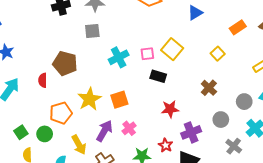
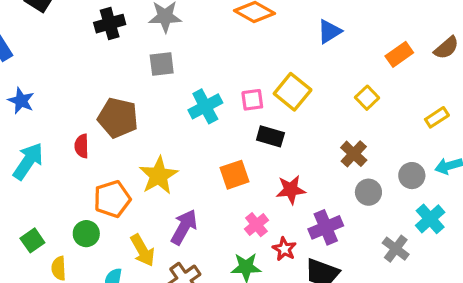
orange square: (119, 100) -> (235, 175), moved
gray circle: (221, 120) -> (368, 192), moved
pink cross: (129, 128) -> (256, 225), moved
green square: (21, 132) -> (32, 240), moved

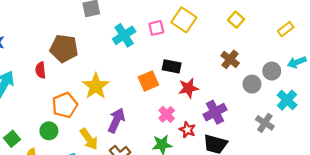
black rectangle: (270, 136) -> (172, 66), moved
gray circle: (368, 192) -> (252, 84), moved

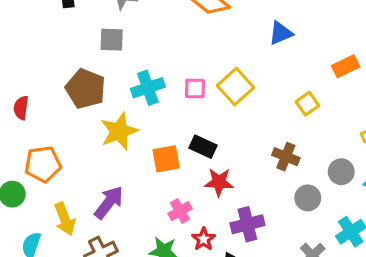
brown pentagon: (64, 48) -> (86, 89), moved
brown cross: (230, 59) -> (286, 157), turned -30
gray circle: (272, 71) -> (341, 172), moved
yellow star: (96, 86) -> (119, 131), moved

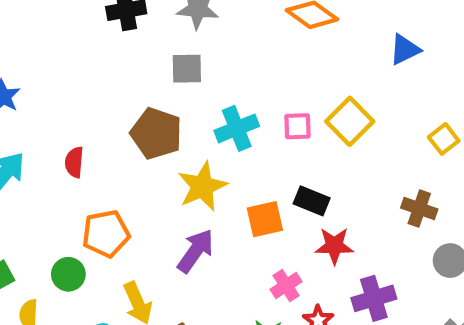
purple arrow: (109, 202) -> (196, 251), moved

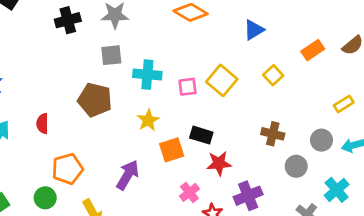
cyan cross: (237, 128) -> (147, 75), moved, turned 32
yellow square: (444, 139) -> (273, 75), moved
yellow star: (202, 187) -> (148, 120), moved, size x0.7

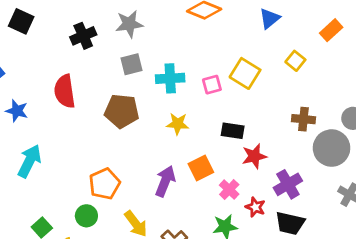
yellow star: (148, 120) -> (178, 124), turned -30
red semicircle: (42, 124) -> (65, 91), moved, size x1.6
orange square: (172, 150) -> (201, 168), moved
gray circle: (296, 166) -> (332, 148), size x1.6

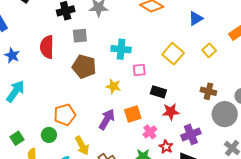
gray square: (132, 64) -> (80, 36), moved
pink square: (212, 85) -> (139, 70), moved
yellow star: (178, 124) -> (113, 86), moved

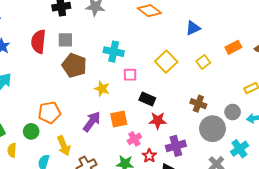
gray square: (80, 36) -> (65, 40), moved

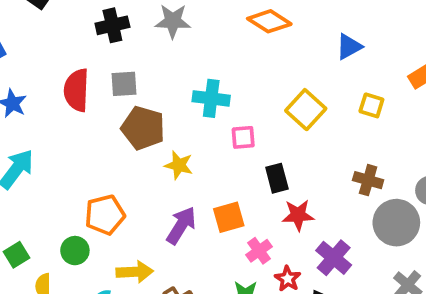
yellow square: (203, 62) -> (371, 105), turned -32
yellow star: (102, 89) -> (179, 165), moved
black rectangle: (147, 99) -> (277, 178), turned 56
yellow arrow: (64, 146) -> (135, 272), turned -66
purple cross: (176, 146) -> (334, 258), turned -30

